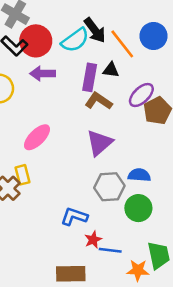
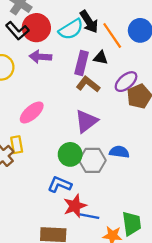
green circle: (138, 208) -> (70, 154), moved
red star: (93, 240) -> (75, 206), size x1.5

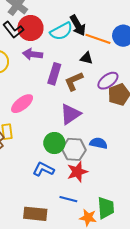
orange line: (112, 36) -> (98, 39), turned -40
purple rectangle: (82, 63) -> (54, 74), moved
brown L-shape: (88, 84) -> (74, 81), turned -65
red star: (75, 206) -> (77, 172), moved

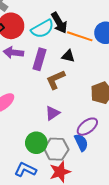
purple rectangle: (54, 74) -> (40, 59), moved
purple ellipse: (108, 81) -> (87, 127), moved
purple triangle: (70, 114) -> (52, 113), size x0.7
blue semicircle: (98, 143) -> (81, 143), turned 54

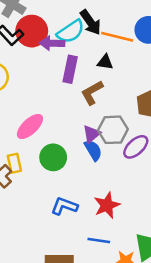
purple arrow: (13, 53) -> (52, 43), moved
green circle: (36, 143) -> (53, 157), moved
blue semicircle: (81, 143) -> (93, 150), moved
gray hexagon: (56, 149) -> (113, 130), moved

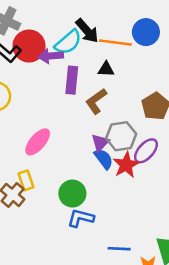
green circle: (53, 157) -> (72, 194), moved
red star: (107, 205) -> (126, 165), moved

